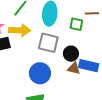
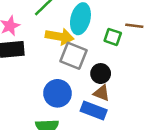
yellow arrow: (20, 30) -> (60, 36), moved
blue rectangle: (89, 66) -> (94, 111), moved

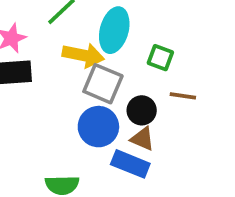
brown line: (134, 26) -> (183, 96), moved
blue circle: (57, 93) -> (98, 127), moved

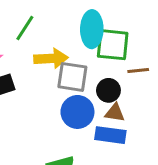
cyan ellipse: (114, 30) -> (92, 29), moved
green square: (160, 58) -> (113, 45), size x1.6

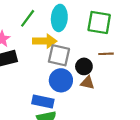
cyan ellipse: (92, 29) -> (59, 18), moved
green square: (113, 45) -> (99, 23), moved
blue rectangle: (110, 135) -> (43, 101), moved

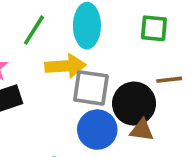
green square: (99, 23) -> (154, 28), size x0.7
black circle: (84, 66) -> (134, 104), size x1.5

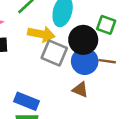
black circle: (134, 104) -> (83, 40), moved
blue circle: (97, 130) -> (85, 61), moved

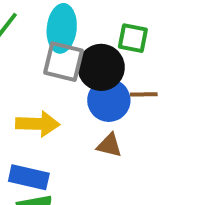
yellow arrow: (41, 34) -> (38, 124), moved
gray square: (54, 53) -> (64, 62), moved

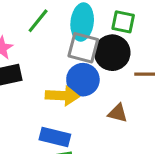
green square: (133, 38) -> (123, 22), moved
blue circle: (109, 100) -> (83, 80), moved

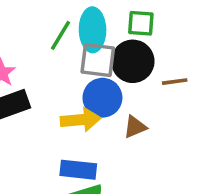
green line: (38, 21) -> (61, 35), moved
brown triangle: (118, 113) -> (135, 127), moved, turned -30

